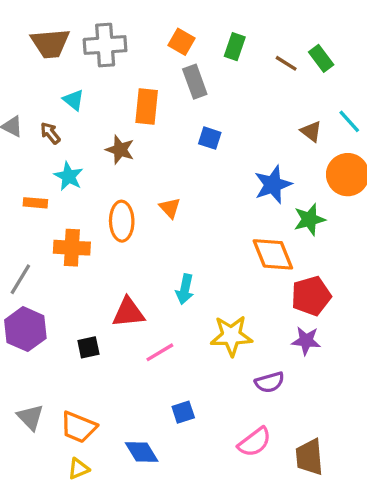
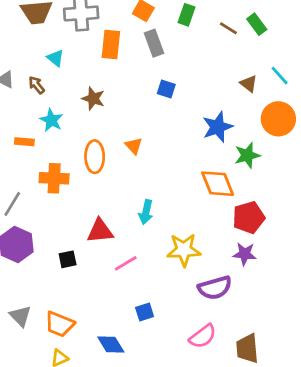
orange rectangle: (147, 106) -> (111, 44), moved
purple semicircle: (270, 382) -> (215, 288), size x1.4

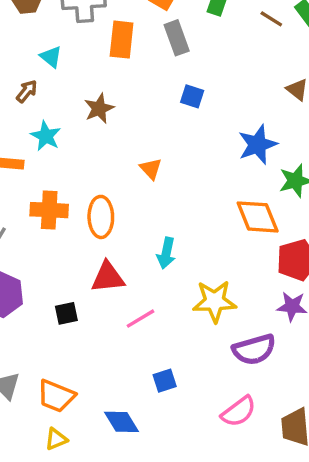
brown arrow: (37, 85) -> (27, 91), turned 78
brown star: (93, 99) -> (99, 108), turned 30
orange ellipse: (95, 157) -> (101, 217), moved

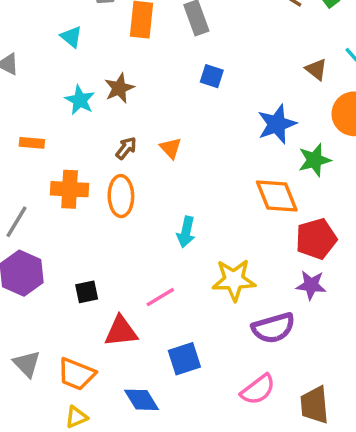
brown arrow: (27, 91) -> (126, 148), moved
cyan star: (46, 136) -> (80, 100), moved
red triangle: (108, 277) -> (121, 331), moved
blue square: (165, 381) -> (184, 359), size x1.4

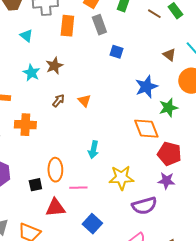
blue square: (212, 76) -> (116, 52), moved
orange ellipse: (121, 196) -> (55, 170), moved
red pentagon: (316, 239) -> (169, 154), turned 30
pink line: (160, 297) -> (78, 188), turned 30
blue square: (184, 359) -> (92, 224), turned -30

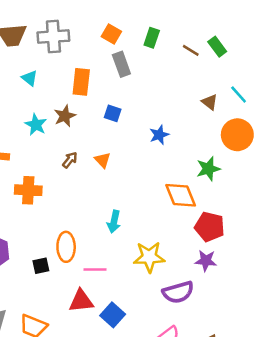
orange rectangle: (67, 26) -> (81, 82), moved
blue square: (116, 52) -> (113, 113), moved
blue star: (146, 87) -> (159, 135), moved, size x0.7
red triangle: (55, 208) -> (81, 301), moved

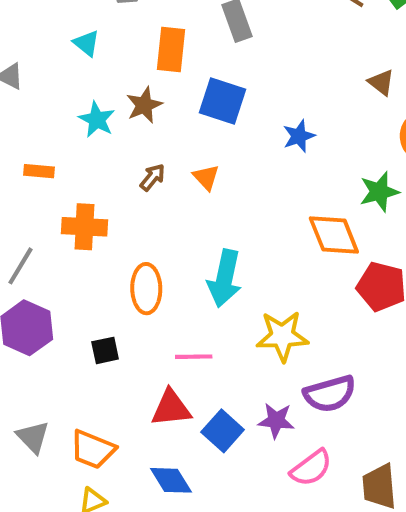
blue square: (113, 113) -> (223, 101), size x1.6
cyan arrow: (114, 222) -> (225, 278), size x1.5
orange ellipse: (66, 247) -> (146, 289), moved
purple star: (206, 261) -> (276, 421), moved

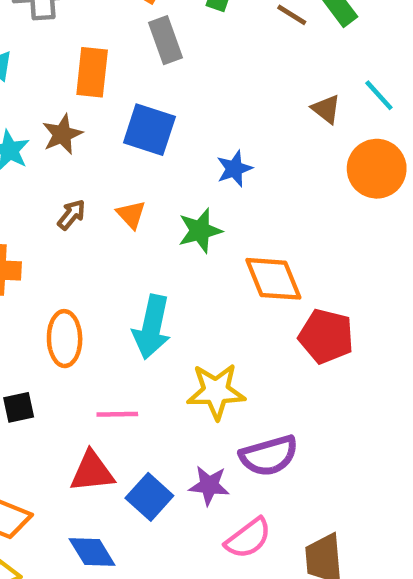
green star: (379, 192) -> (200, 231), moved

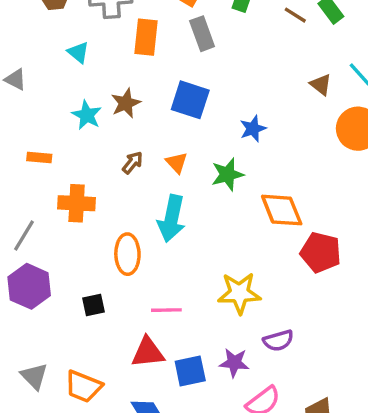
orange rectangle: (92, 72) -> (146, 37), moved
cyan arrow: (152, 327) -> (172, 219), moved
purple semicircle: (269, 456) -> (278, 341), size x0.7
blue square: (149, 497) -> (190, 371), turned 36

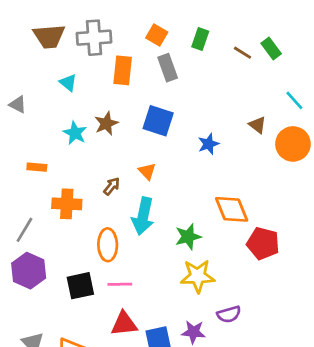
brown triangle: (321, 85) -> (258, 125), moved
brown arrow: (133, 163) -> (112, 186), moved
green star: (227, 174) -> (188, 237), moved
black square: (94, 305) -> (80, 286), size x1.5
pink line: (166, 310) -> (120, 284), moved

